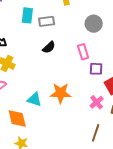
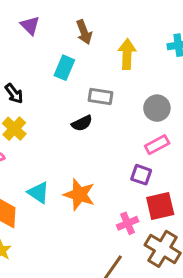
gray rectangle: (47, 21) -> (100, 97), moved
pink rectangle: (83, 52) -> (157, 145), moved, turned 63

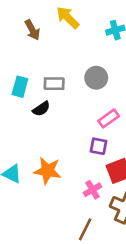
yellow arrow: (127, 54) -> (68, 18), moved, turned -40
cyan rectangle: (64, 68) -> (20, 87), moved
gray circle: (157, 108) -> (96, 78), moved

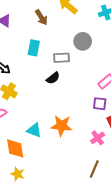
gray circle: (96, 78) -> (83, 41), moved
cyan rectangle: (20, 87) -> (34, 48), moved

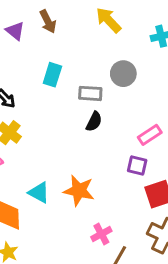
brown arrow: (41, 17) -> (48, 21), moved
black semicircle: (53, 78) -> (94, 122), moved, turned -32
pink cross: (98, 138) -> (101, 234), moved

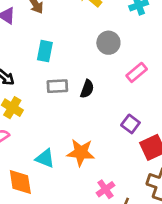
gray rectangle: (90, 93) -> (57, 86), moved
pink rectangle: (150, 135) -> (137, 72), moved
purple square: (137, 166) -> (130, 124), turned 30

